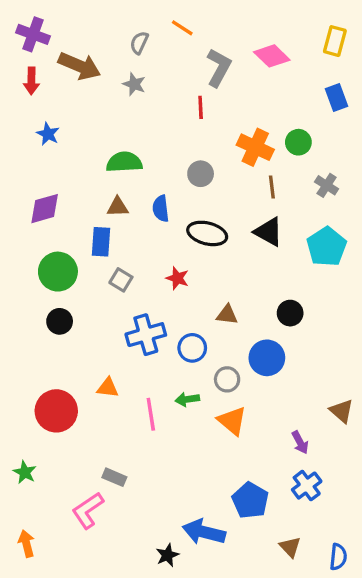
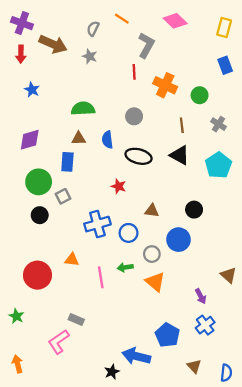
pink diamond: (272, 56) -> (175, 21), moved
orange cross: (255, 147) -> (165, 85), moved
gray square: (121, 280) -> (63, 196), moved, turned 32

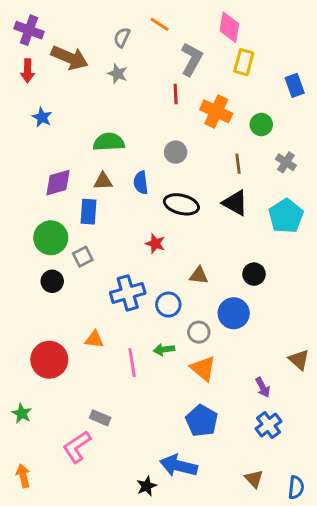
pink diamond: (175, 21) -> (229, 27), turned 55
yellow rectangle: (224, 27) -> (244, 62), moved
purple diamond: (30, 140) -> (58, 183), moved
blue pentagon: (167, 335) -> (202, 421), moved

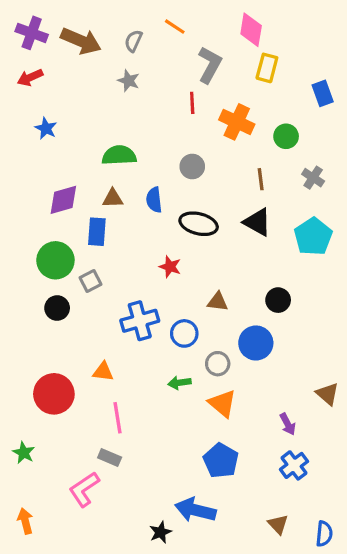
brown arrow: (70, 58) -> (81, 41), moved
red arrow: (28, 71) -> (30, 77), turned 65
pink line: (132, 363) -> (118, 418), moved

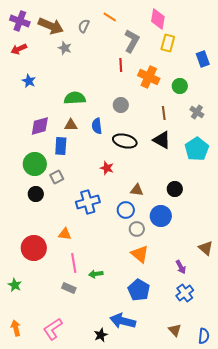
gray star: (129, 81) -> (65, 48), moved
blue circle: (184, 333) -> (126, 210), moved
green arrow: (180, 383) -> (96, 274), moved
pink L-shape: (84, 489) -> (53, 329), moved

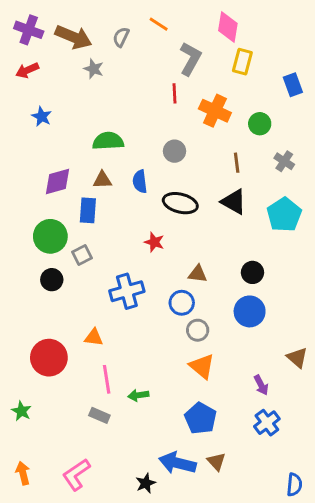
blue circle: (161, 216) -> (250, 311), moved
brown triangle: (175, 330) -> (216, 462), moved

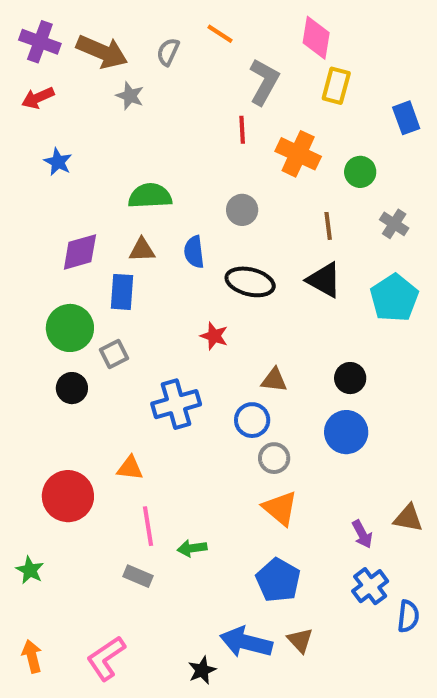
brown triangle: (297, 358) -> (408, 518), moved, turned -30
blue semicircle: (294, 485) -> (408, 616), moved

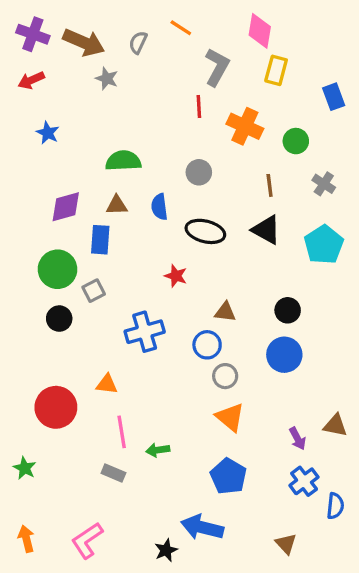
brown triangle: (300, 640) -> (286, 544), moved

